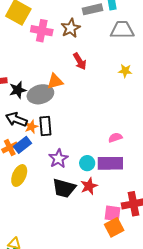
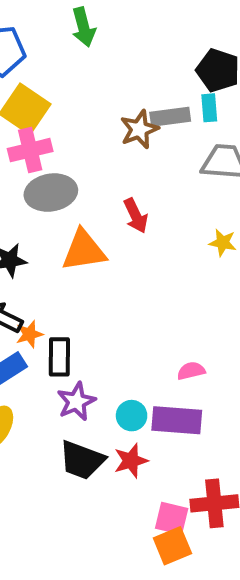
brown star: (71, 28) -> (139, 129), moved
pink cross: (42, 31) -> (30, 150), moved, turned -30
orange triangle: (55, 81) -> (84, 250), size x1.4
gray ellipse: (40, 94) -> (51, 193), moved
black rectangle: (45, 126) -> (59, 357), moved

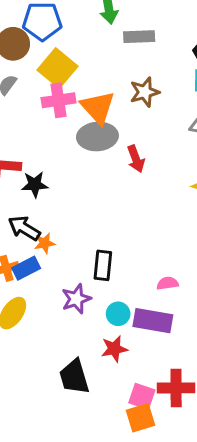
gray rectangle: (170, 117) -> (139, 37), moved
gray ellipse: (51, 193) -> (97, 136), moved
orange triangle: (84, 250) -> (98, 107), moved, turned 51
black rectangle: (59, 357) -> (103, 265), moved
black trapezoid: (82, 460) -> (74, 377), moved, turned 48

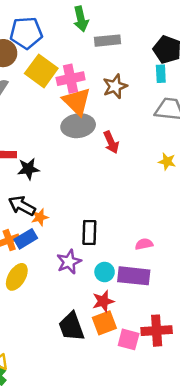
pink cross: (58, 100) -> (71, 79), moved
orange square: (140, 418) -> (104, 323), moved

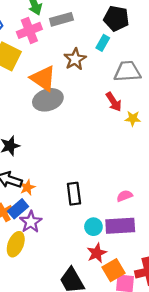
cyan rectangle: (161, 74) -> (103, 43), moved, turned 42
pink cross: (71, 79) -> (29, 30), moved
red arrow: (111, 142) -> (114, 102), moved
purple star: (69, 262) -> (31, 222), moved
orange square: (104, 323) -> (113, 270), moved

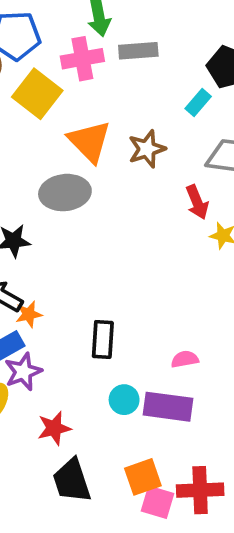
brown star: (75, 59) -> (147, 149), moved
gray ellipse: (48, 100) -> (65, 193), moved
red star: (97, 253) -> (54, 428), moved

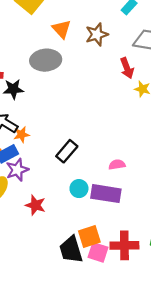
orange triangle: (90, 141) -> (62, 29), size x0.7
black rectangle: (103, 340) -> (67, 151), turned 35
red star: (54, 428) -> (35, 205), turned 30
black trapezoid: (72, 481) -> (71, 250), moved

